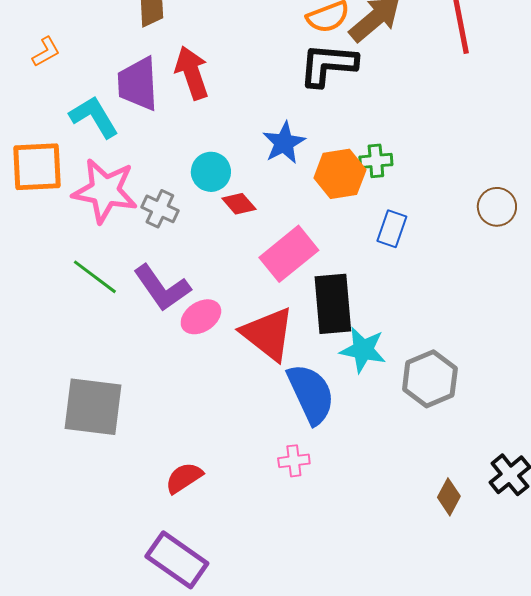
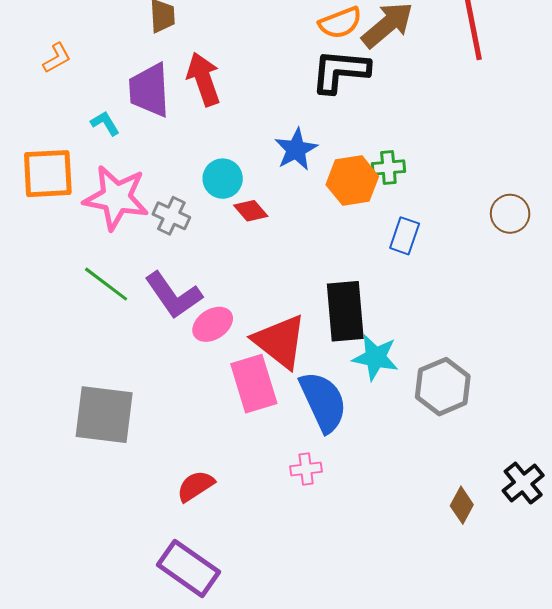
cyan L-shape: (94, 117) -> (105, 123), size x0.6
pink rectangle: (289, 254) -> (254, 384), moved, turned -68

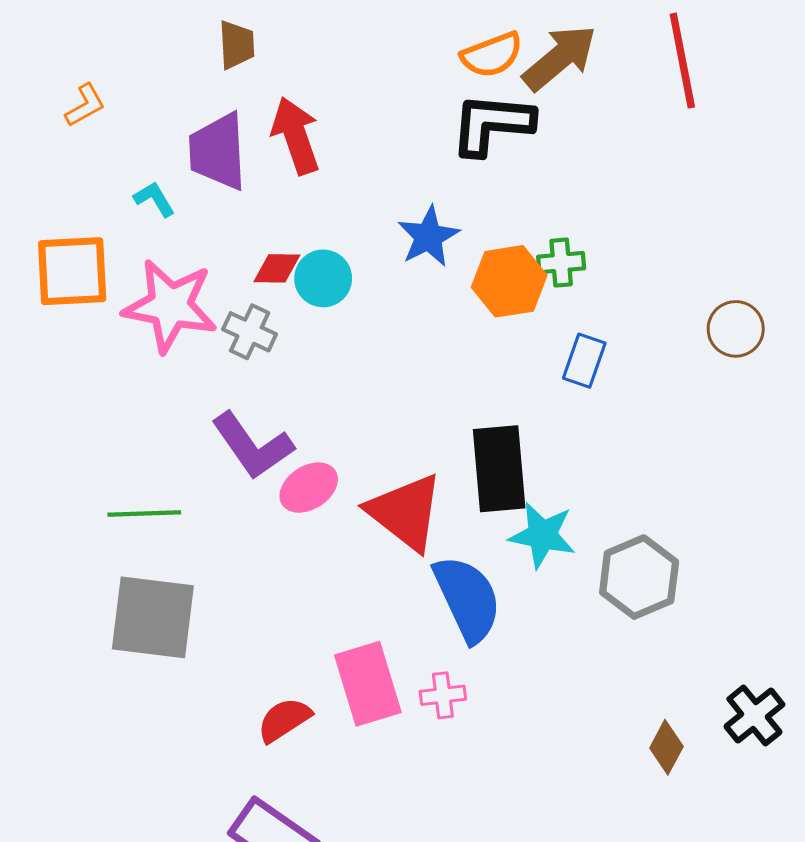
red diamond: (251, 211) -> (277, 268), moved, turned -48
green line: (106, 284) -> (144, 514), moved, turned -39
pink rectangle: (254, 384) -> (368, 684), moved

